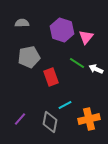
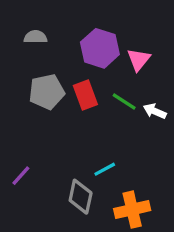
red rectangle: (51, 77) -> (85, 95), moved
purple line: (20, 119) -> (21, 176), moved
orange cross: (89, 119) -> (132, 210), moved

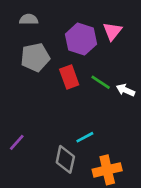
gray semicircle: (35, 37) -> (29, 19), moved
pink triangle: (139, 60) -> (112, 31), moved
gray pentagon: (47, 92) -> (35, 57), moved

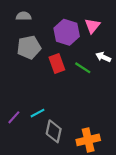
white arrow: (125, 90) -> (103, 57), moved
cyan line: (85, 137) -> (38, 113), moved

